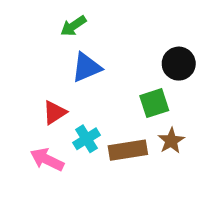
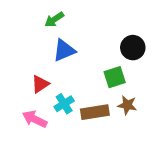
brown star: (171, 141) -> (127, 105), turned -30

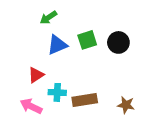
green square: (115, 77) -> (87, 40), moved
cyan cross: (64, 104) -> (57, 92), turned 35
brown star: (127, 105) -> (126, 105), moved

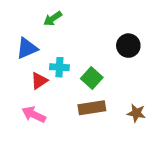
green square: (87, 40) -> (92, 78), moved, turned -30
blue triangle: (57, 45) -> (27, 48), moved
cyan cross: (57, 92) -> (59, 67), moved

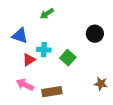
green arrow: (53, 19) -> (47, 14), moved
blue triangle: (27, 48) -> (20, 36), turned 42
brown rectangle: (92, 108) -> (52, 92), moved

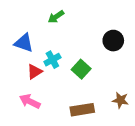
cyan cross: (44, 50) -> (52, 60), turned -32
brown rectangle: (52, 92) -> (82, 110), moved

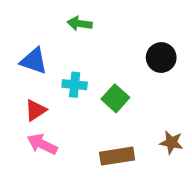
green arrow: (56, 17) -> (80, 24), turned 42
cyan cross: (52, 60) -> (75, 85), turned 35
red triangle: (35, 72) -> (35, 110), moved

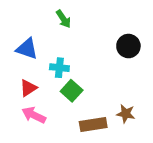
green arrow: (80, 24) -> (63, 19), turned -132
green square: (115, 98) -> (72, 91), moved
brown star: (171, 142) -> (126, 114), moved

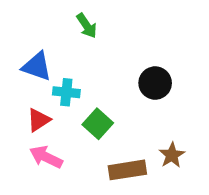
black circle: (128, 46) -> (155, 83), moved
cyan cross: (59, 68) -> (66, 92), moved
brown star: (126, 114) -> (172, 155), turned 30

